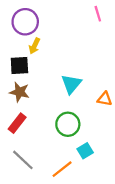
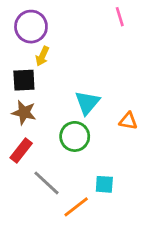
green circle: (68, 124) -> (75, 136), moved
cyan square: (85, 151) -> (104, 184), turned 35
gray line: (23, 160) -> (46, 183), moved

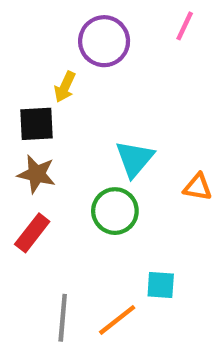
pink line: (120, 17) -> (185, 26), turned 42
purple circle: (31, 27) -> (104, 41), moved
gray line: (46, 183) -> (63, 318), moved, turned 52

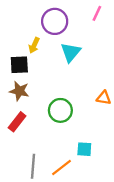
cyan triangle: (135, 159) -> (71, 52), moved

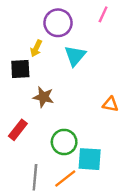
brown star: (19, 91) -> (43, 97), moved
green circle: (60, 110) -> (64, 142), moved
cyan square: (84, 149) -> (90, 159), size x1.5

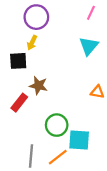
purple circle: (58, 23) -> (36, 17), moved
cyan triangle: (75, 56) -> (89, 46), moved
red rectangle: (18, 130) -> (19, 103), moved

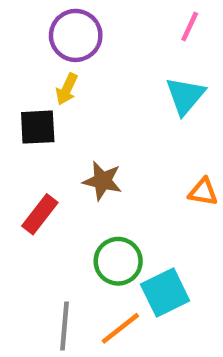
brown star: (38, 86) -> (102, 181), moved
cyan square: (79, 140) -> (165, 293), turned -30

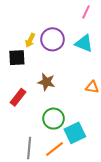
purple circle: (76, 35) -> (52, 39), moved
cyan triangle: (185, 96) -> (84, 43), turned -48

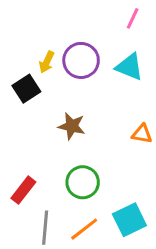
black square: (17, 58) -> (26, 89), turned -30
red rectangle: (18, 97) -> (23, 190), moved
cyan square: (75, 133) -> (129, 220), moved

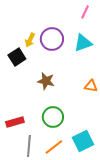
cyan triangle: (129, 67) -> (83, 43), turned -42
red rectangle: (23, 190) -> (15, 122), turned 36

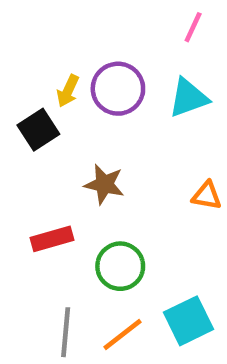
red rectangle: (15, 122) -> (52, 239), moved

